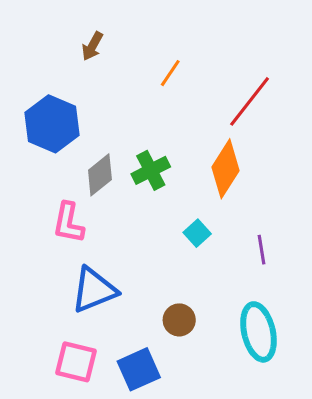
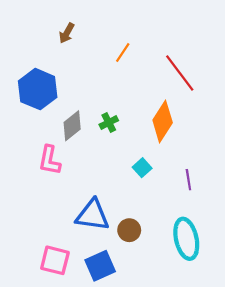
red line: (250, 101) -> (180, 73), turned -75
green cross: (151, 170) -> (109, 123), size x0.7
blue triangle: (94, 290) -> (93, 215), moved, turned 30

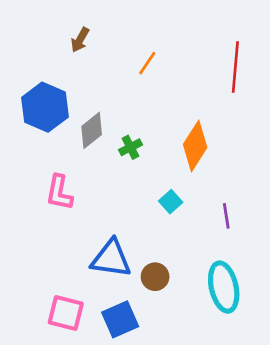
red line: (180, 73) -> (235, 67), moved, turned 42
gray diamond: (72, 126) -> (92, 130), moved

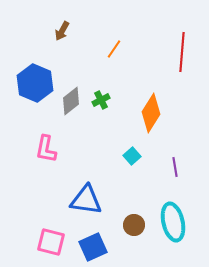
green cross: (130, 147) -> (101, 100), moved
brown circle: (155, 277) -> (134, 225), moved

